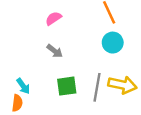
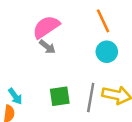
pink semicircle: (53, 18) -> (46, 27), size x1.6
gray arrow: (55, 51) -> (47, 47), moved

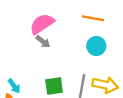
orange line: (103, 21) -> (93, 18), turned -55

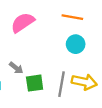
gray arrow: (43, 42) -> (16, 68), moved

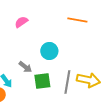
pink semicircle: (23, 23) -> (21, 22), moved, size x0.6
cyan circle: (76, 44) -> (49, 51), moved

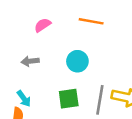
orange line: (77, 20) -> (91, 21), moved
gray arrow: (25, 67) -> (30, 61), moved, turned 136

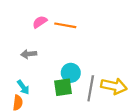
orange line: (91, 21) -> (65, 25), moved
cyan circle: (77, 61) -> (71, 73), moved

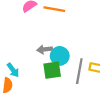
gray arrow: (29, 54) -> (45, 49), moved

